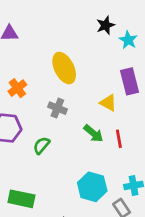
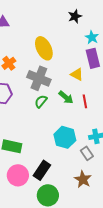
cyan star: (128, 40) -> (92, 37), moved
gray cross: (57, 108) -> (39, 78), size x1.6
green semicircle: (41, 145) -> (41, 101), moved

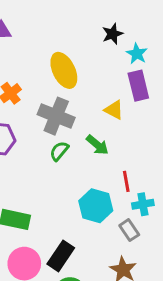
black star: (75, 16) -> (113, 34), moved
red line: (85, 101) -> (126, 181), moved

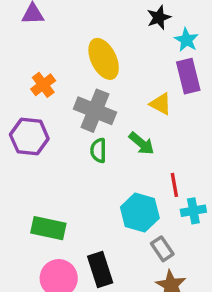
green semicircle: (59, 151) -> (98, 150), turned -40
gray rectangle: (129, 230) -> (162, 249), moved
black rectangle: (61, 256) -> (100, 270), turned -52

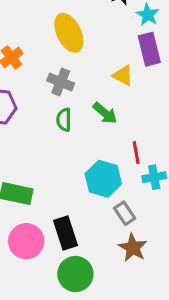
gray cross: (95, 111) -> (61, 82), size x0.7

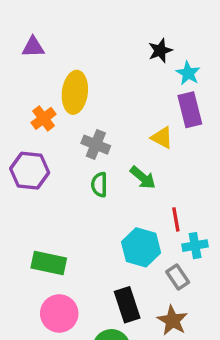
yellow ellipse: (69, 33) -> (75, 92), moved, turned 33
gray rectangle: (125, 213) -> (178, 277), moved
black rectangle: (66, 233) -> (127, 305), moved

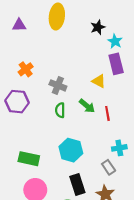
yellow ellipse: (75, 92) -> (57, 17), moved
red line: (176, 219) -> (107, 113), moved
cyan hexagon: (141, 247) -> (71, 150), moved

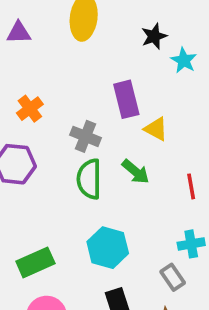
purple rectangle: (116, 64) -> (126, 99), moved
green semicircle: (60, 110) -> (89, 179), size x1.5
red line: (107, 113) -> (191, 186), moved
green rectangle: (29, 159) -> (35, 262), turned -36

